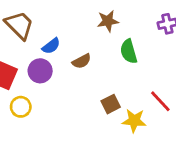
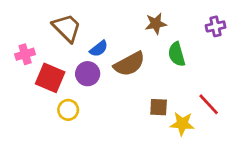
brown semicircle: (82, 61) -> (129, 64), size x1.6
brown square: (111, 104) -> (159, 107), turned 30

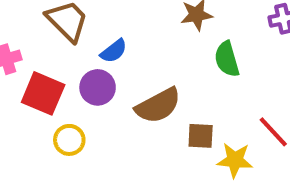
brown semicircle: (129, 64) -> (158, 106), moved

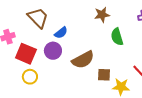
yellow circle: (69, 140) -> (30, 77), moved

